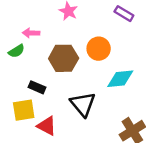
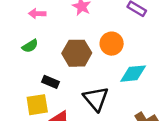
pink arrow: (31, 33) -> (37, 14), moved

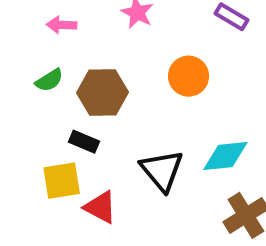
brown hexagon: (77, 53) -> (103, 93), moved
cyan diamond: (133, 74) -> (225, 156), moved

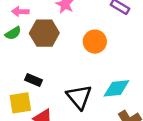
green semicircle: (49, 80) -> (13, 33), moved
brown hexagon: (103, 93) -> (44, 33), moved

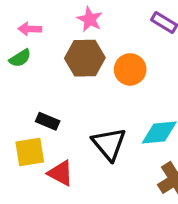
brown hexagon: (44, 33) -> (85, 58), moved

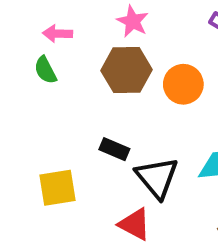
green semicircle: (20, 58) -> (45, 70), turned 95
black rectangle: (48, 121) -> (114, 149), moved
red triangle: (61, 173) -> (135, 224), moved

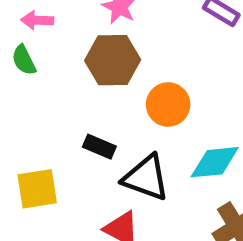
orange circle: (183, 84) -> (168, 105), moved
black triangle: (157, 178) -> (146, 178), turned -30

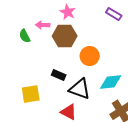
pink arrow: (37, 20) -> (43, 25), moved

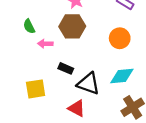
pink arrow: (43, 25) -> (45, 44), moved
orange circle: (90, 56) -> (120, 38), moved

